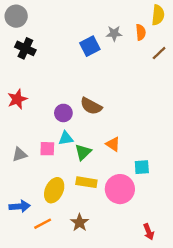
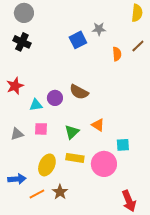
gray circle: (16, 16) -> (24, 13), moved
orange semicircle: (141, 32) -> (117, 54), moved
cyan triangle: (66, 138) -> (36, 105), moved
brown star: (80, 223) -> (60, 192), moved
red arrow: (149, 232) -> (129, 201), size x1.5

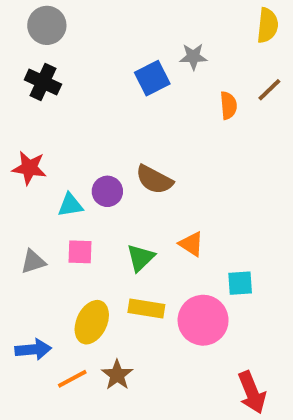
red star: (15, 86) -> (29, 168), turned 30

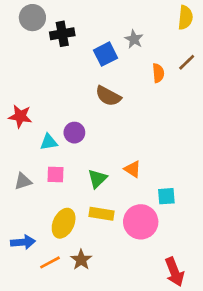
gray star: (193, 57) -> (134, 39), turned 30
black cross: (43, 82) -> (62, 34), moved, turned -35
brown semicircle: (154, 180) -> (108, 96), moved

